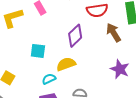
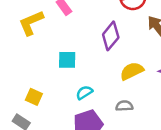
yellow semicircle: (66, 64) -> (132, 71), moved

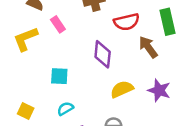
purple diamond: (111, 36) -> (103, 54), turned -36
cyan semicircle: (84, 92) -> (65, 109), moved

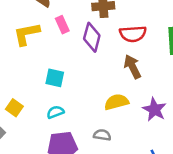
brown arrow: (148, 47) -> (132, 67), moved
purple diamond: (103, 54) -> (92, 37), moved

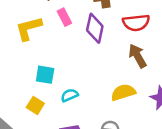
cyan square: (55, 78) -> (45, 75), moved
yellow square: (14, 108) -> (35, 105), moved
cyan semicircle: (55, 112) -> (70, 95), moved

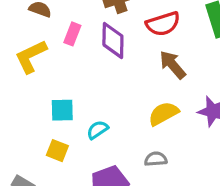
pink rectangle: (64, 17) -> (72, 34), turned 60

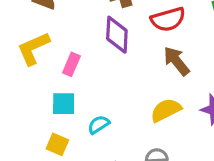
pink rectangle: (72, 34) -> (71, 64), moved

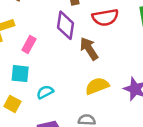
brown arrow: (176, 61) -> (89, 49), moved

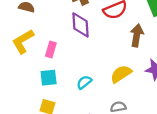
brown arrow: (89, 49) -> (137, 35), moved, turned 55
cyan semicircle: (45, 92) -> (84, 82), moved

